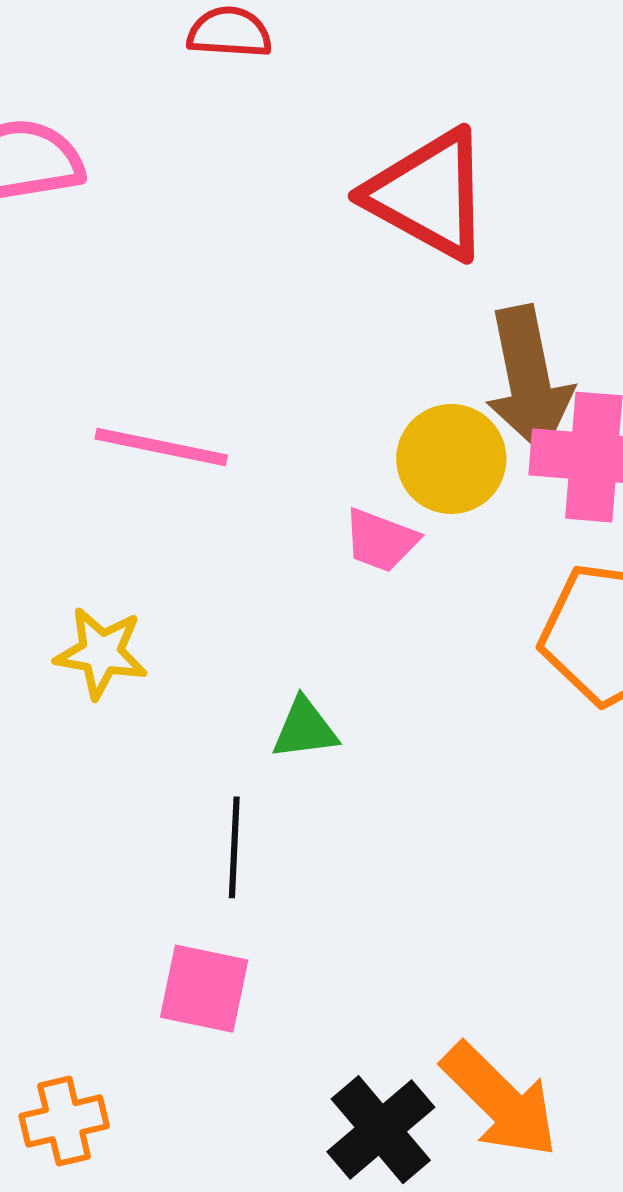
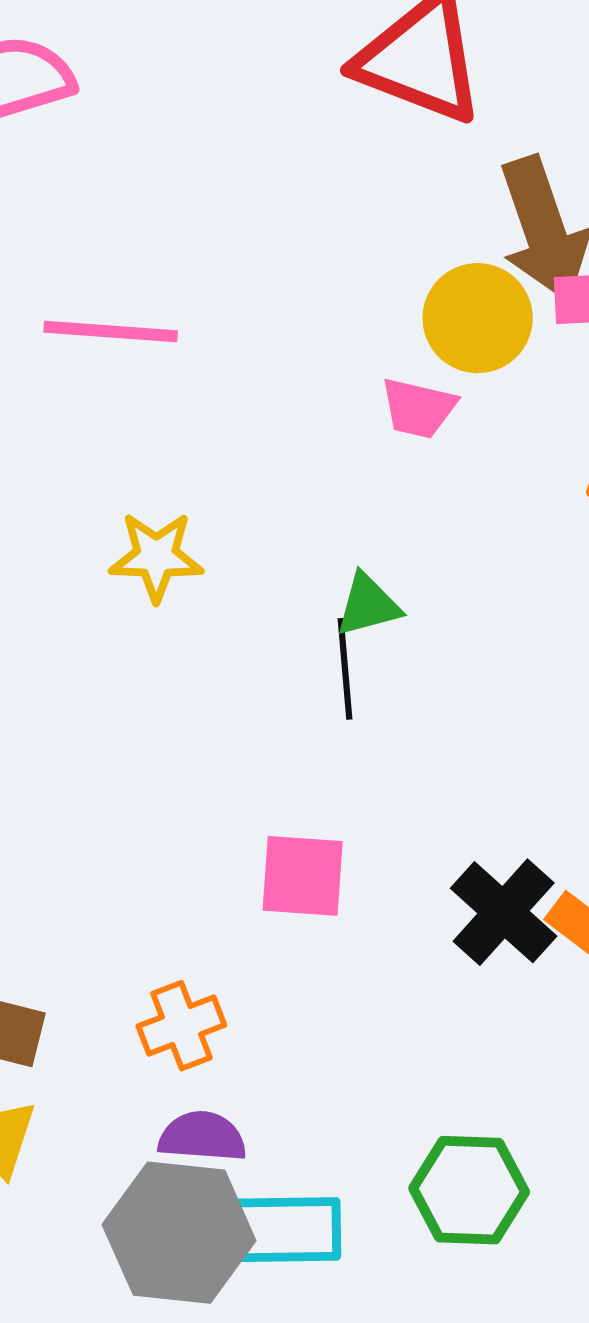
pink line: (161, 447) -> (111, 331), moved
black line: (234, 847) -> (345, 669), moved
black cross: (381, 1130) -> (504, 912), moved

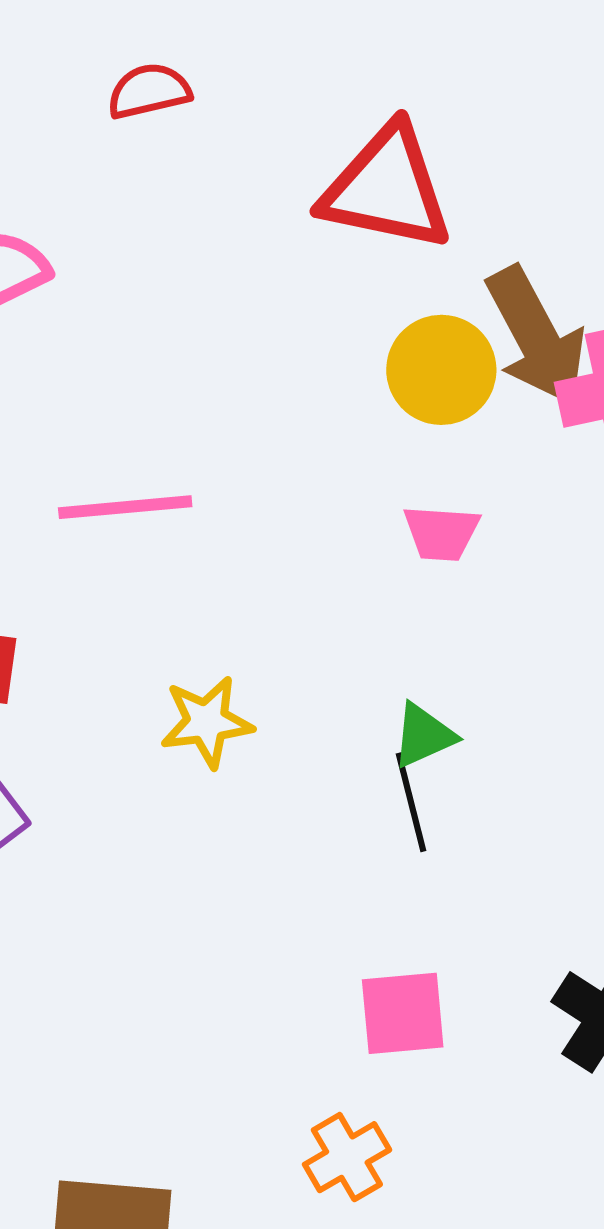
yellow circle: (478, 318) -> (441, 370), moved
orange cross: (181, 1026) -> (347, 1157), moved

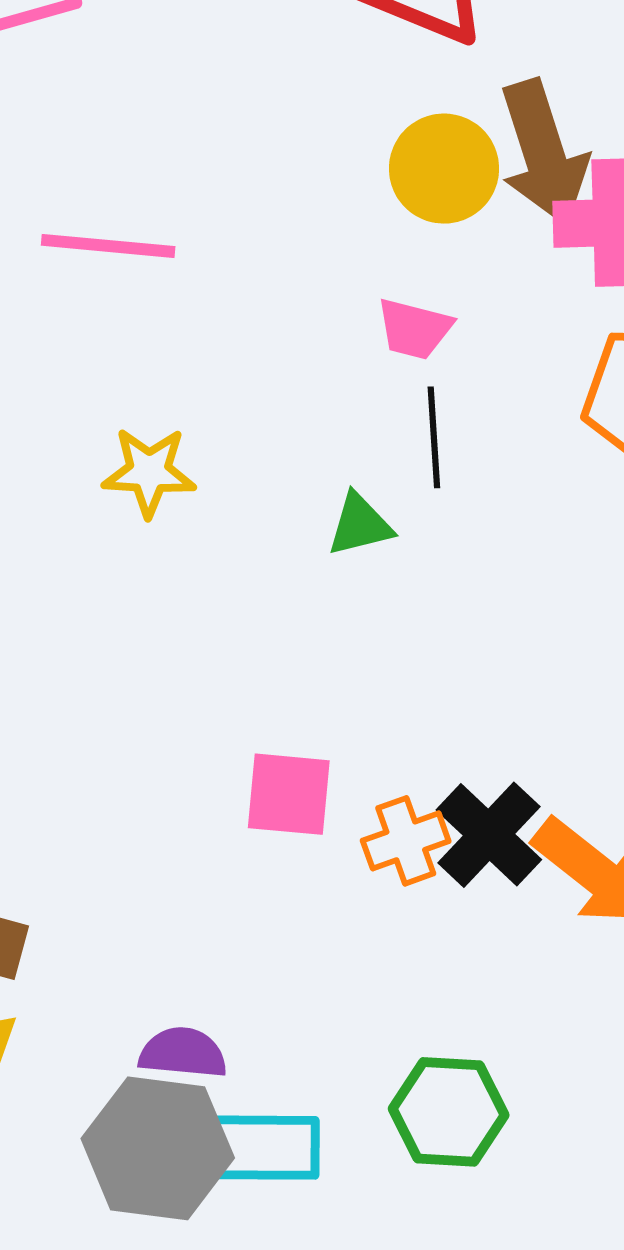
black line: (411, 802) -> (434, 437), moved
orange cross: (347, 1157) -> (406, 841), moved

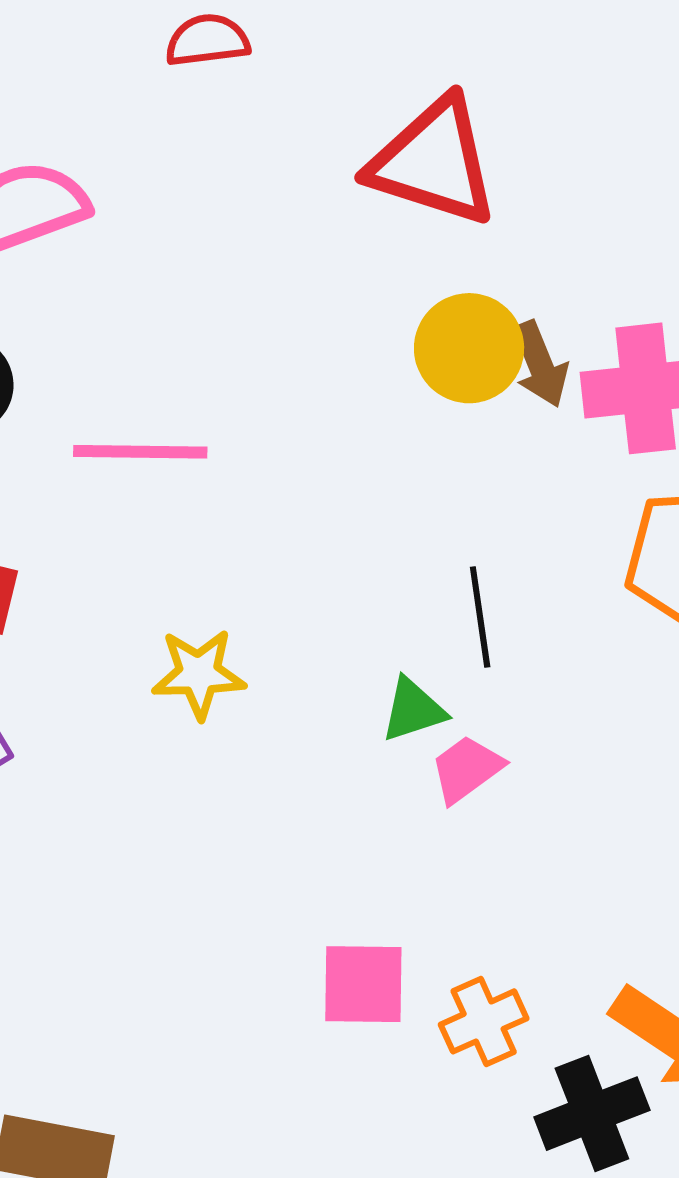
brown arrow: (543, 153) -> (540, 364), moved, size x0.6
pink trapezoid: (414, 329) -> (467, 769), moved, turned 134
black cross: (489, 835) -> (592, 1114), moved, turned 30

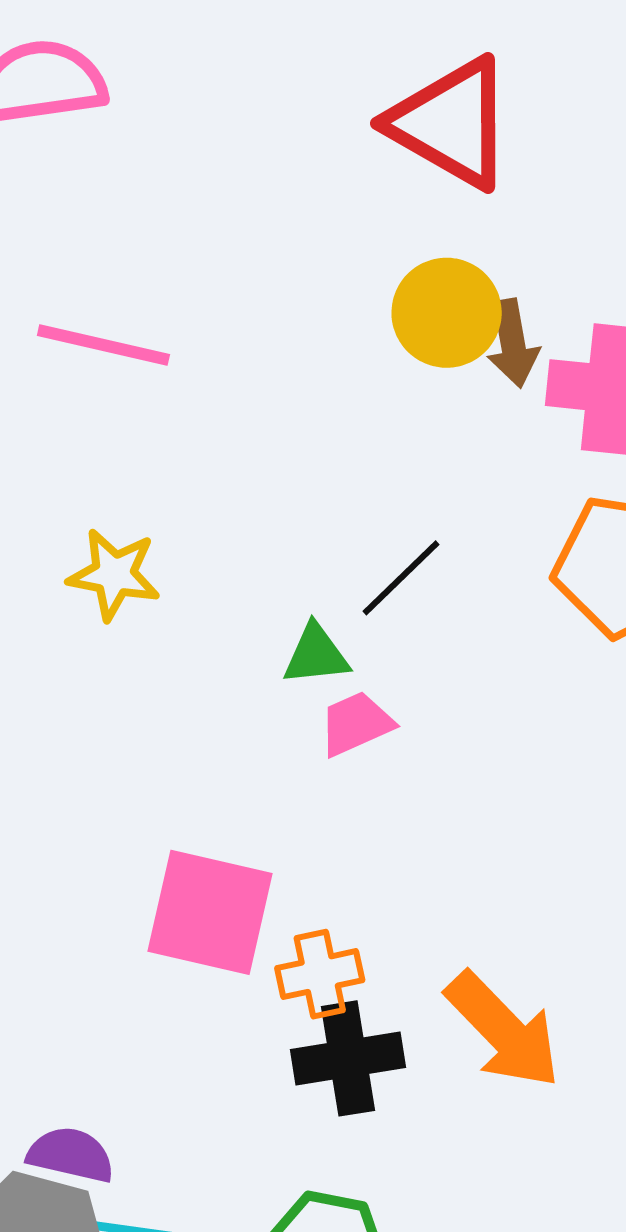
black line: (480, 617) -> (401, 578), turned 42
pink square: (363, 984) -> (210, 912), size x1.4
black cross: (592, 1114) -> (348, 1058), moved

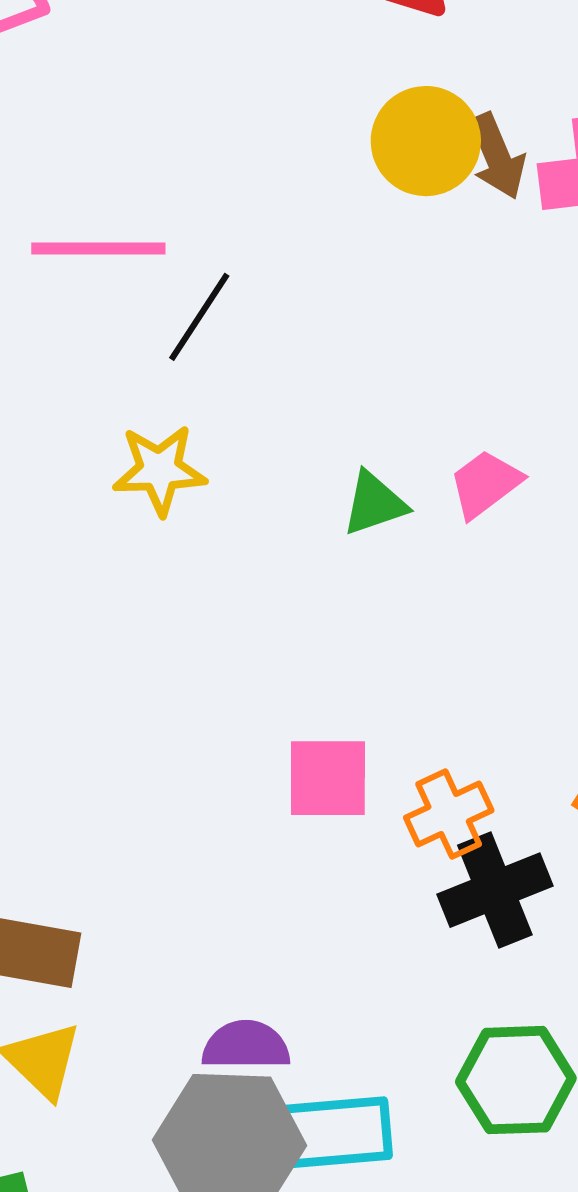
black line: (401, 578) -> (199, 317), moved
pink trapezoid: (356, 724) -> (485, 484), moved
pink square: (210, 912) -> (328, 778), size x0.7

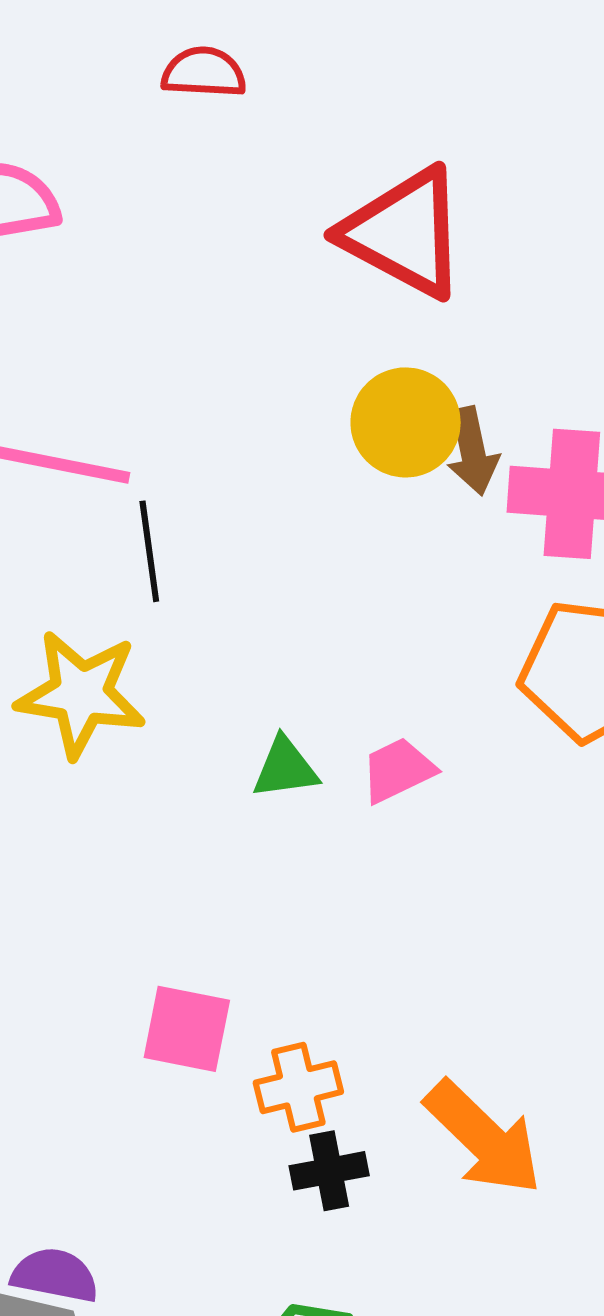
black line: (199, 317) -> (149, 551), turned -52
yellow star: (160, 470) -> (81, 694), size x1.4
black cross: (495, 890) -> (329, 1171), size x0.7

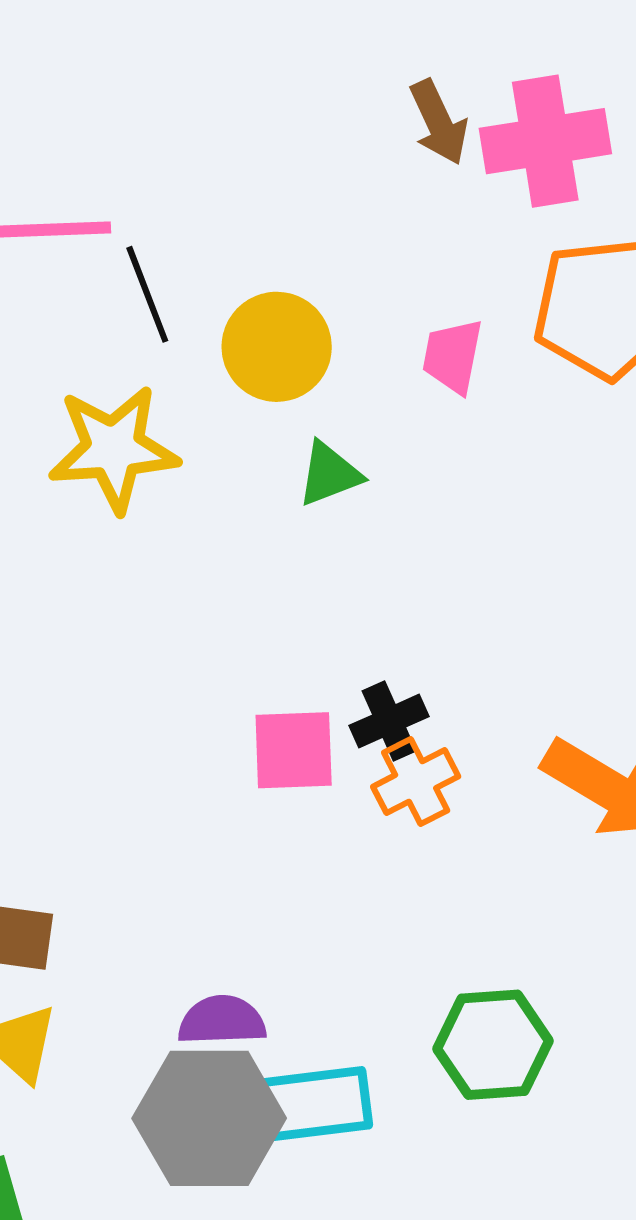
yellow circle: (406, 422) -> (277, 347), moved
pink trapezoid: (398, 770) -> (453, 356), moved, turned -40
black cross: (329, 1171) -> (389, 721), moved

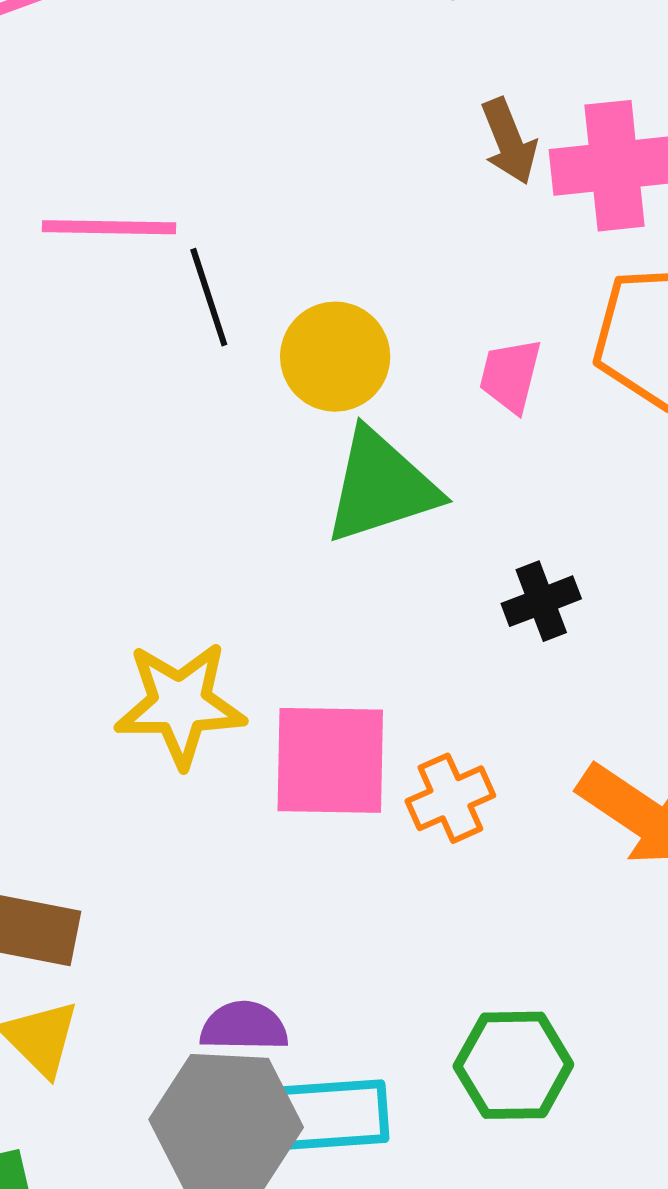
yellow star: (114, 449) -> (180, 704), moved
green triangle: (329, 474) -> (381, 486), size x1.8
black cross: (389, 721) -> (541, 601), moved
pink square: (294, 750) -> (330, 760), size x1.4

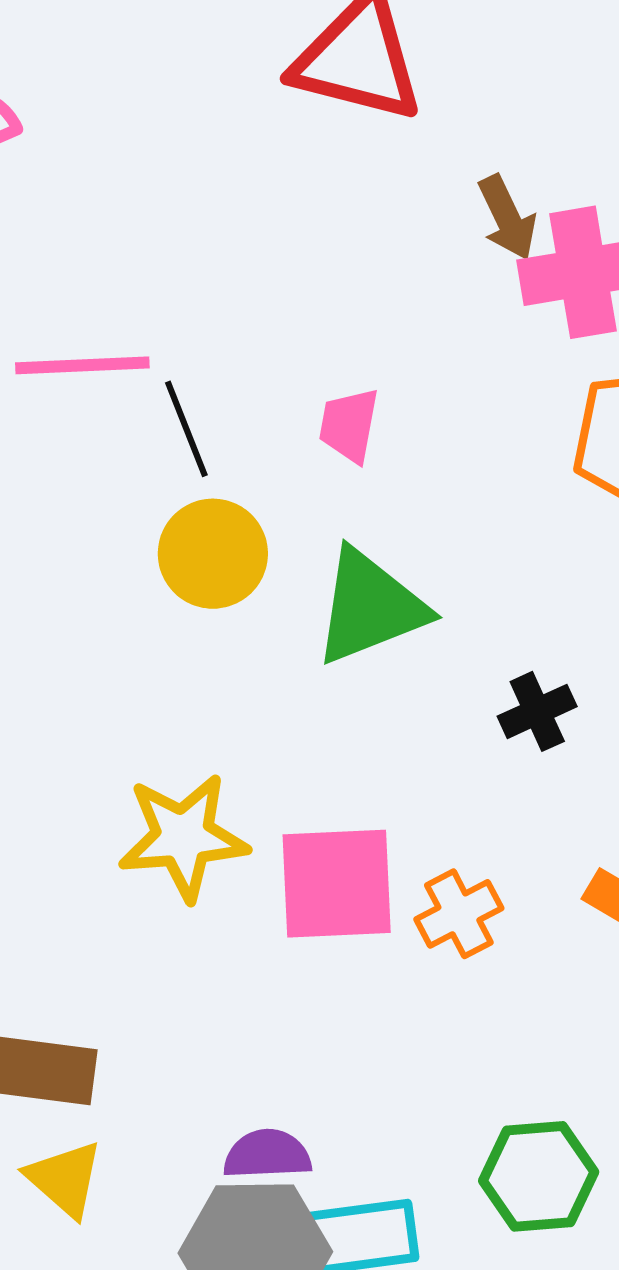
brown arrow: (509, 141) -> (507, 218), moved
yellow circle: (335, 357) -> (213, 554), moved
pink trapezoid: (510, 375) -> (349, 425), moved

